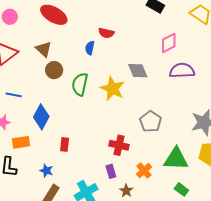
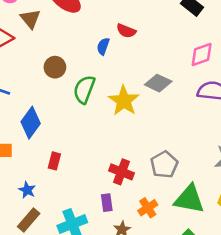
brown triangle: (44, 49) -> (30, 19), moved
gray diamond: (138, 71) -> (158, 83), turned -50
gray pentagon: (151, 122) -> (164, 165), moved

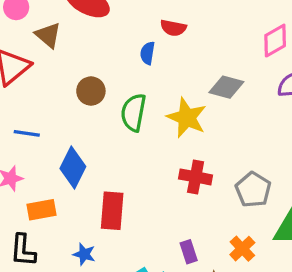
red rectangle: (54, 161) -> (112, 211), size x1.6
red cross: (121, 172) -> (196, 177), moved

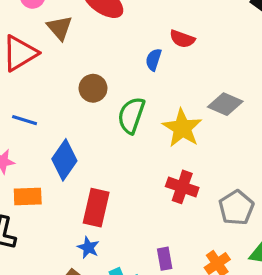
blue star: (84, 254) -> (88, 248), moved

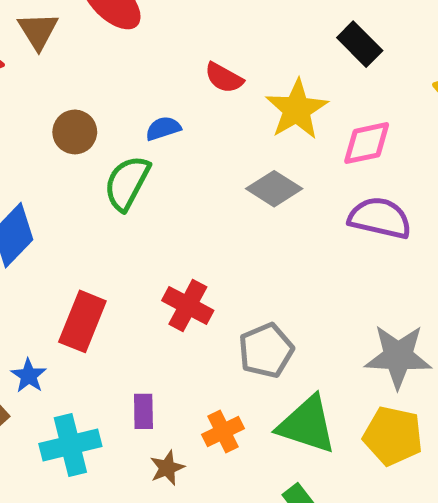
blue semicircle: (154, 60) -> (163, 128), moved, turned 45
yellow star: (182, 128) -> (297, 109), moved
red rectangle: (96, 208) -> (82, 321), moved

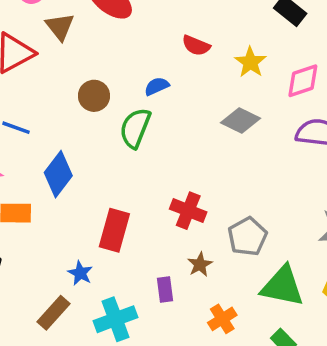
yellow star: (297, 109) -> (250, 62), size x0.7
orange cross: (223, 432) -> (222, 319), moved
brown star: (167, 468) -> (200, 264), moved

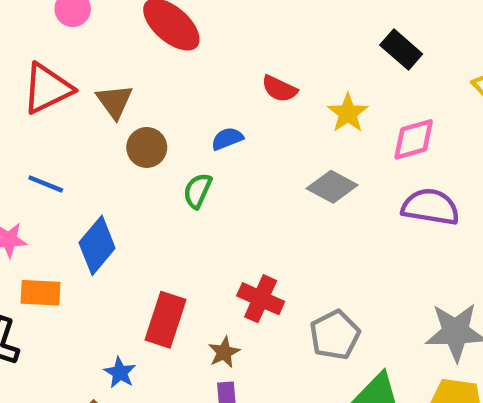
brown triangle: (60, 27) -> (114, 101), moved
green semicircle: (135, 128) -> (198, 191), size x0.7
brown star: (200, 264) -> (224, 352), moved

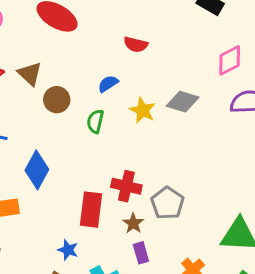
yellow star: (348, 113) -> (143, 110), moved
red cross: (261, 299) -> (126, 186), moved
gray pentagon: (335, 335) -> (167, 203), moved

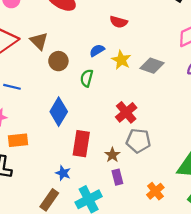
yellow star: (143, 110) -> (121, 60), moved
blue diamond: (37, 170) -> (59, 112), moved
red cross: (126, 186) -> (126, 112), moved, turned 35
gray pentagon: (167, 203) -> (138, 141), turned -30

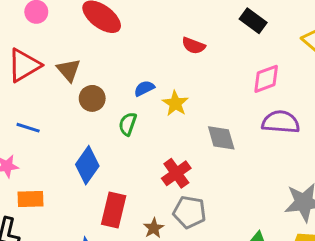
red semicircle: (119, 22) -> (194, 46), moved
gray diamond: (152, 66) -> (221, 138), moved, turned 50

